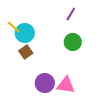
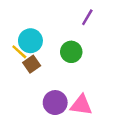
yellow line: (14, 27) -> (19, 52), moved
green circle: (73, 42) -> (71, 52), moved

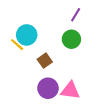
green circle: (71, 52) -> (71, 39), moved
brown square: (32, 64) -> (45, 61), moved

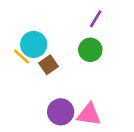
brown square: (45, 61) -> (48, 65), moved

